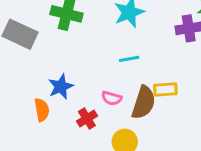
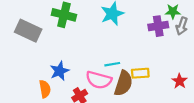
cyan line: (129, 59) -> (112, 64), moved
pink semicircle: (112, 98) -> (99, 80), size x1.6

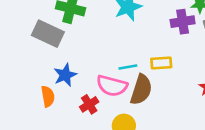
gray rectangle: (28, 31) -> (48, 34), moved
yellow rectangle: (140, 73) -> (161, 63), moved

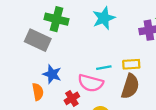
blue star: (65, 75) -> (52, 74), turned -30
brown semicircle: (141, 90) -> (130, 86), moved

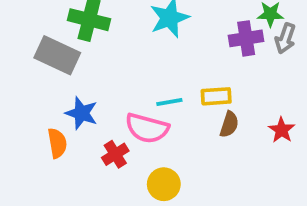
brown semicircle: (130, 86) -> (229, 124), moved, size x0.6

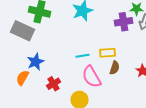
blue star: (82, 113) -> (36, 62), turned 30
pink semicircle: (147, 128) -> (92, 77), moved, turned 45
orange semicircle: (57, 143) -> (22, 78), turned -140

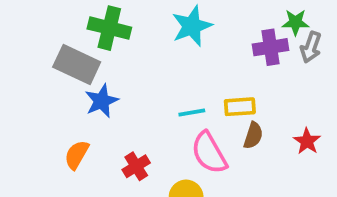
blue star: (36, 62) -> (102, 101), moved

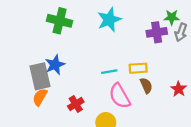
gray rectangle: (77, 64) -> (40, 76), moved, turned 52
brown semicircle: (253, 136) -> (146, 86), turned -42

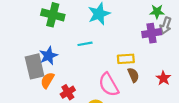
purple cross: (157, 32) -> (152, 33), moved
cyan line: (109, 72) -> (85, 44), moved
orange semicircle: (40, 97) -> (47, 80), moved

